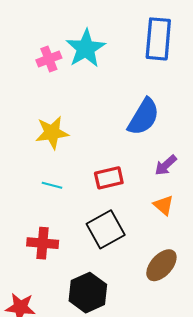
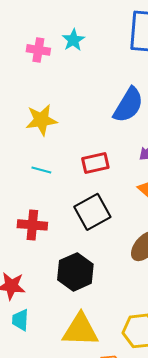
cyan star: (86, 48) -> (73, 40), size x0.6
pink cross: (49, 59) -> (38, 50), turned 30

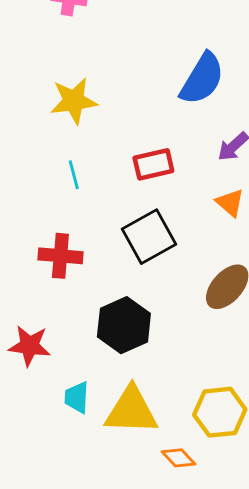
cyan line: (41, 170) -> (74, 175), turned 60
cyan trapezoid: (20, 320) -> (77, 397), moved

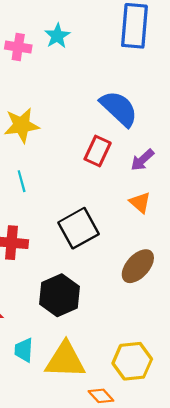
blue semicircle: (202, 79) -> (119, 109), turned -78
red rectangle: (153, 164) -> (98, 151), moved, turned -52

